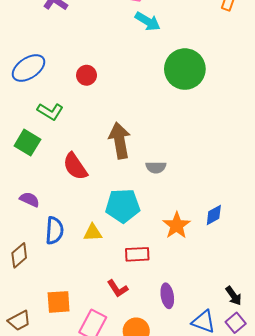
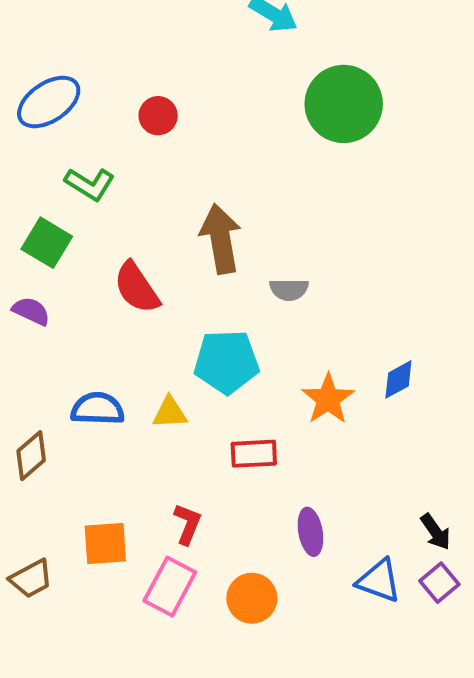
purple semicircle: (30, 199) -> (31, 311), moved
blue semicircle: (54, 231) -> (98, 409), turned -92
red L-shape: (118, 289) -> (187, 524), moved, turned -125

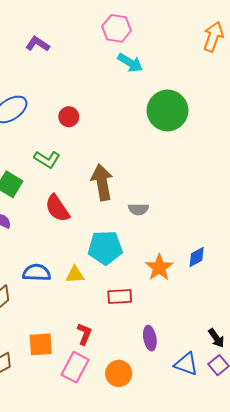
green L-shape: (90, 184) -> (47, 159), moved

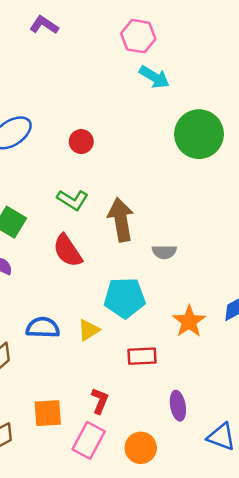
purple L-shape: (38, 44) -> (44, 25), moved
green L-shape: (47, 159) -> (73, 200), moved
yellow triangle: (75, 275) -> (89, 330), turned -30

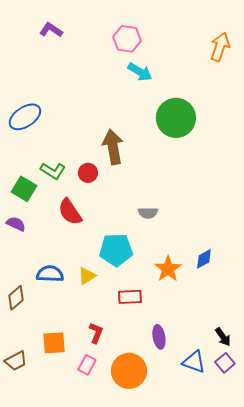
red circle: (81, 142) -> (88, 173), moved
green L-shape: (73, 200) -> (53, 171), moved
brown arrow: (121, 220) -> (113, 147), moved
pink rectangle: (89, 440) -> (87, 365), size x0.7
orange circle: (141, 448) -> (129, 371), size x1.4

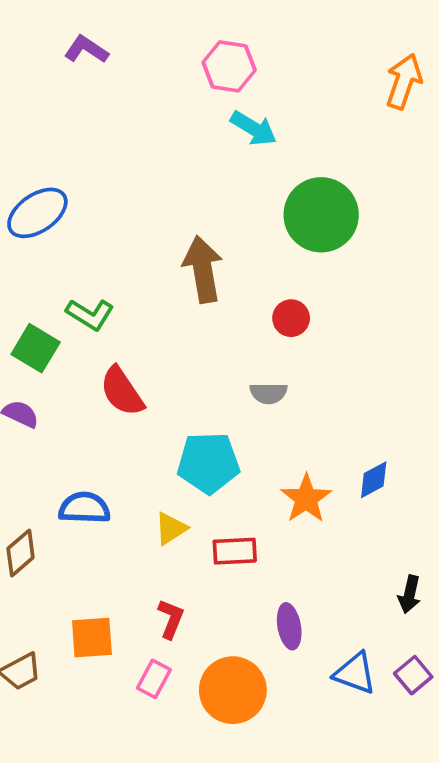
red circle: (88, 173) -> (291, 318), moved
yellow triangle: (87, 276) -> (171, 529), moved
black arrow: (223, 337) -> (409, 594), moved, turned 48

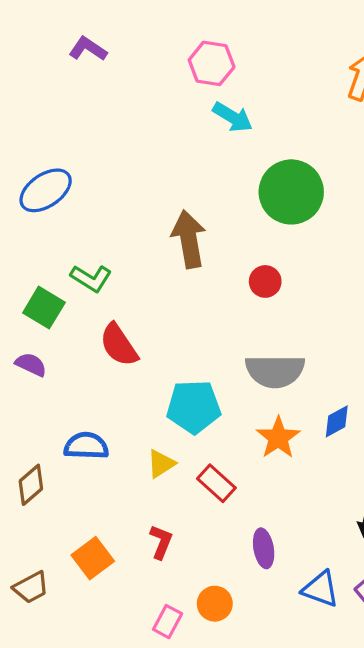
gray semicircle: (269, 393) -> (275, 371), moved, size x1.8
red rectangle: (235, 551) -> (216, 483), turned 45
orange square: (92, 638) -> (93, 558), turned -33
pink rectangle: (154, 679) -> (168, 622), moved
orange circle: (233, 690) -> (215, 604), size x0.6

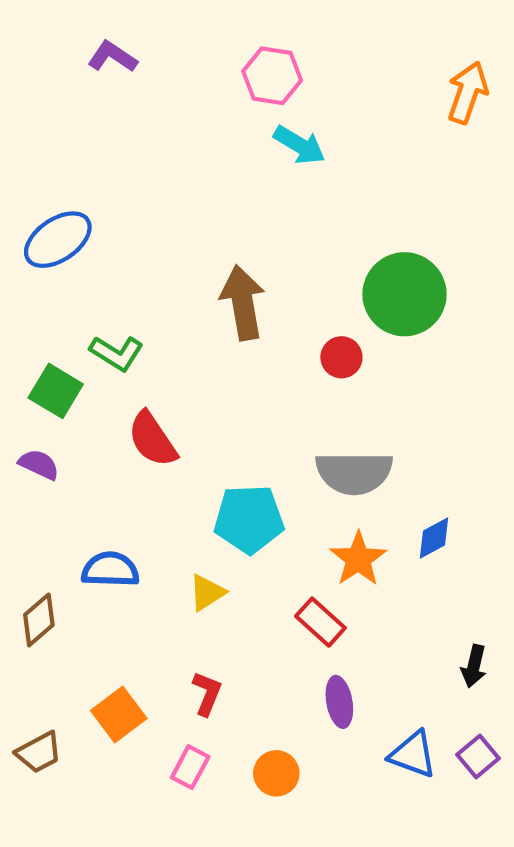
green circle: (291, 192) -> (405, 294), moved
red rectangle: (216, 483) -> (320, 622), moved
pink rectangle: (168, 622) -> (190, 767), moved

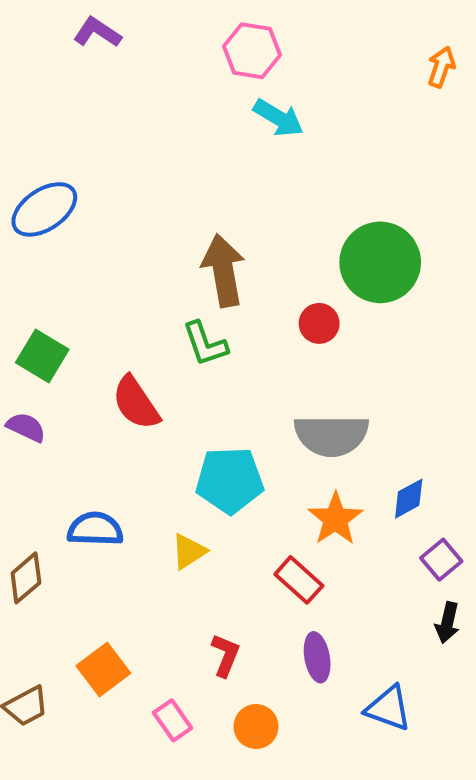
orange arrow: (468, 93) -> (441, 67), size x0.7
green L-shape: (117, 353) -> (205, 344), moved, turned 39
red L-shape: (207, 693) -> (225, 655), moved
purple square: (478, 757) -> (441, 560), moved
pink rectangle: (190, 767) -> (173, 720), turned -63

